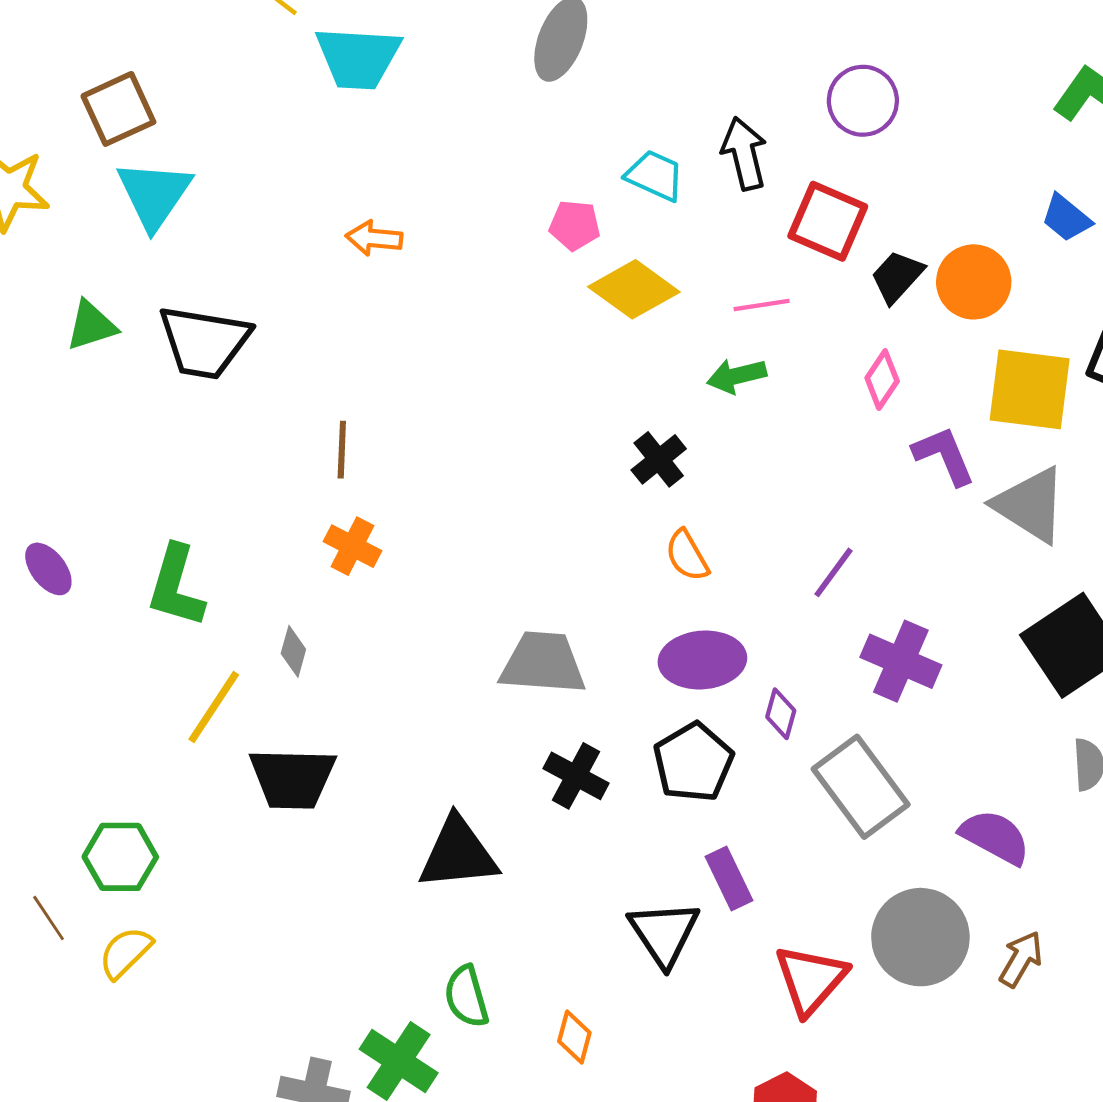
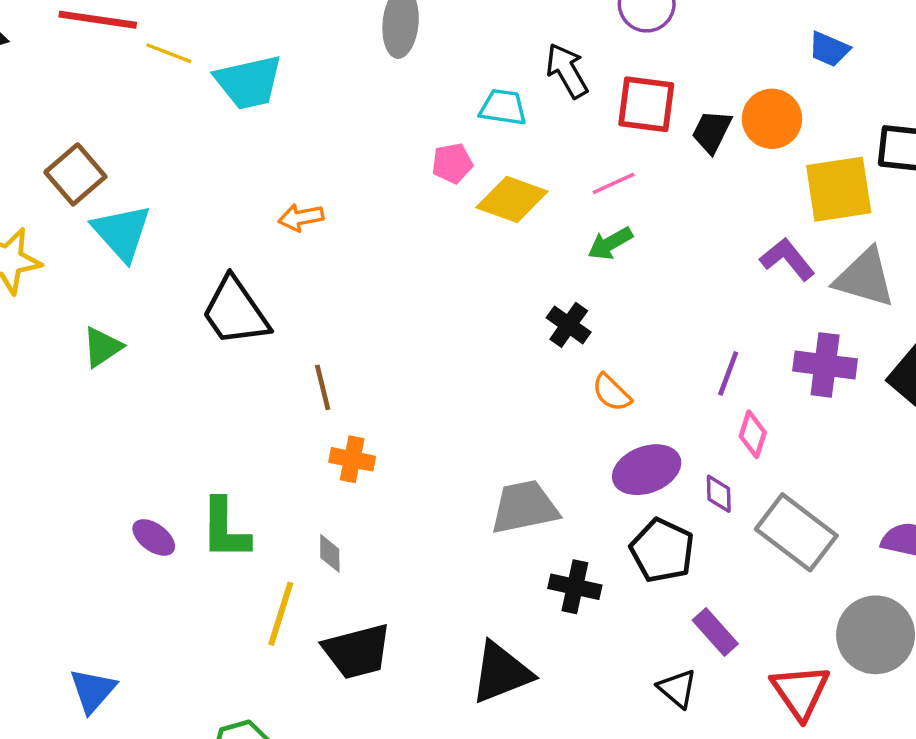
black trapezoid: (204, 342) -> (235, 312), moved, turned 62
pink diamond: (882, 380) -> (753, 434), moved
purple ellipse: (48, 569) -> (154, 537), moved
purple cross: (901, 661) -> (825, 365), moved
black triangle: (664, 933) -> (677, 689), size x0.7

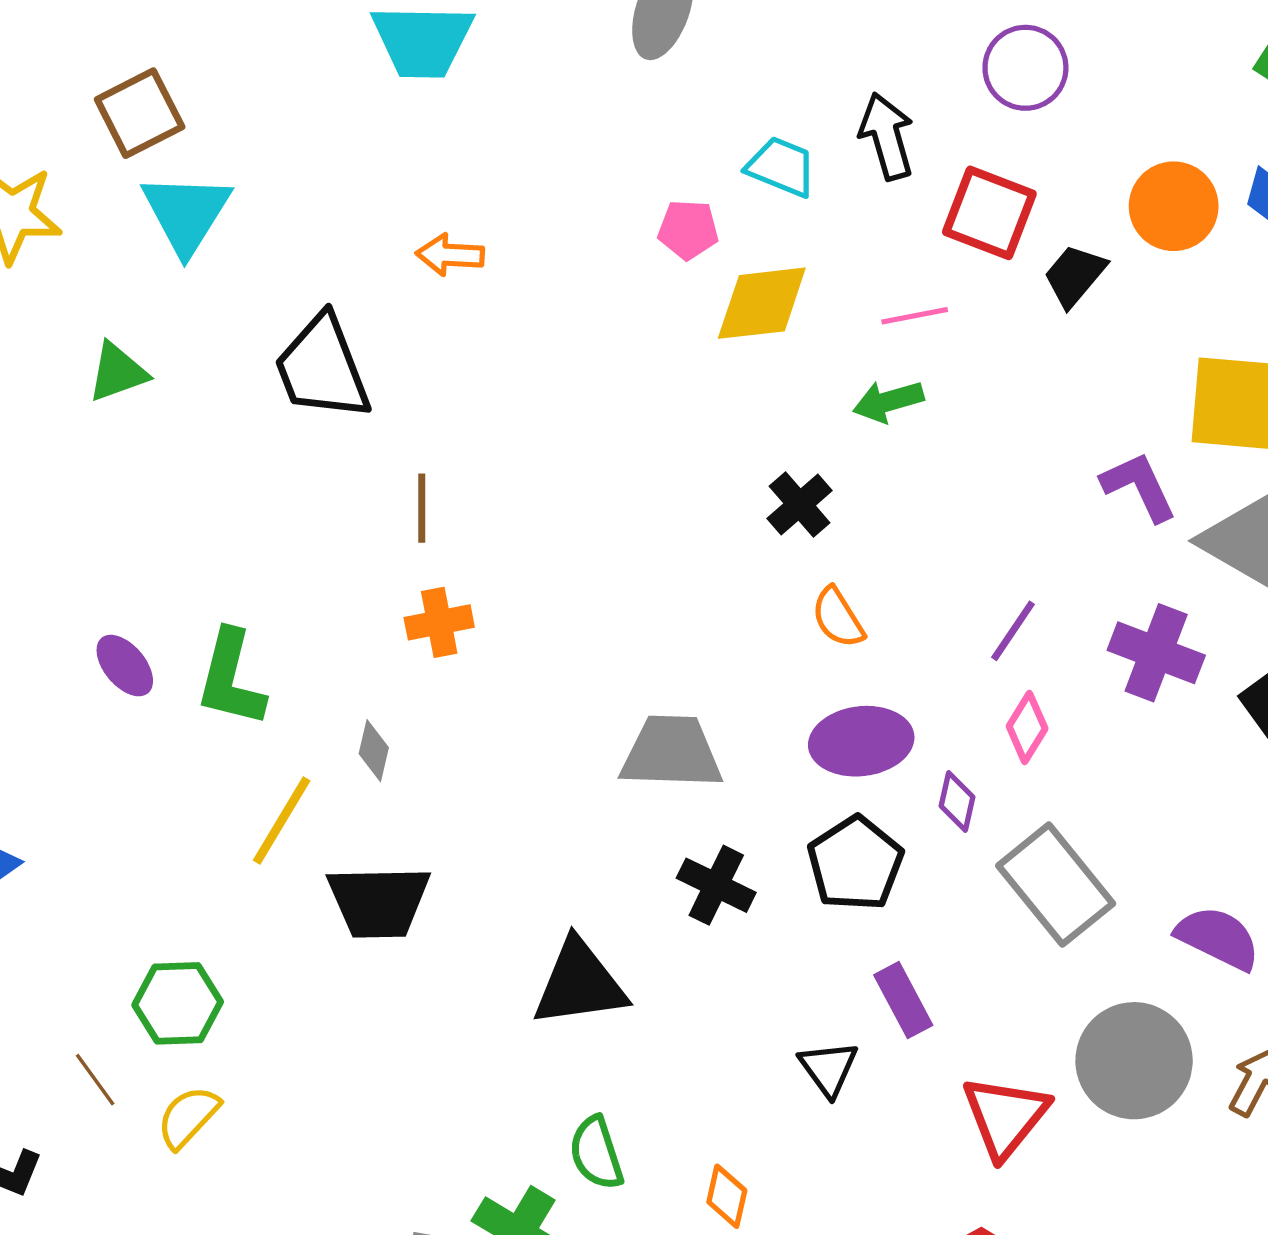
orange circle: (772, 119) -> (1174, 206), moved
yellow diamond: (512, 199) -> (762, 303), turned -40
orange cross: (352, 459) -> (439, 622), turned -36

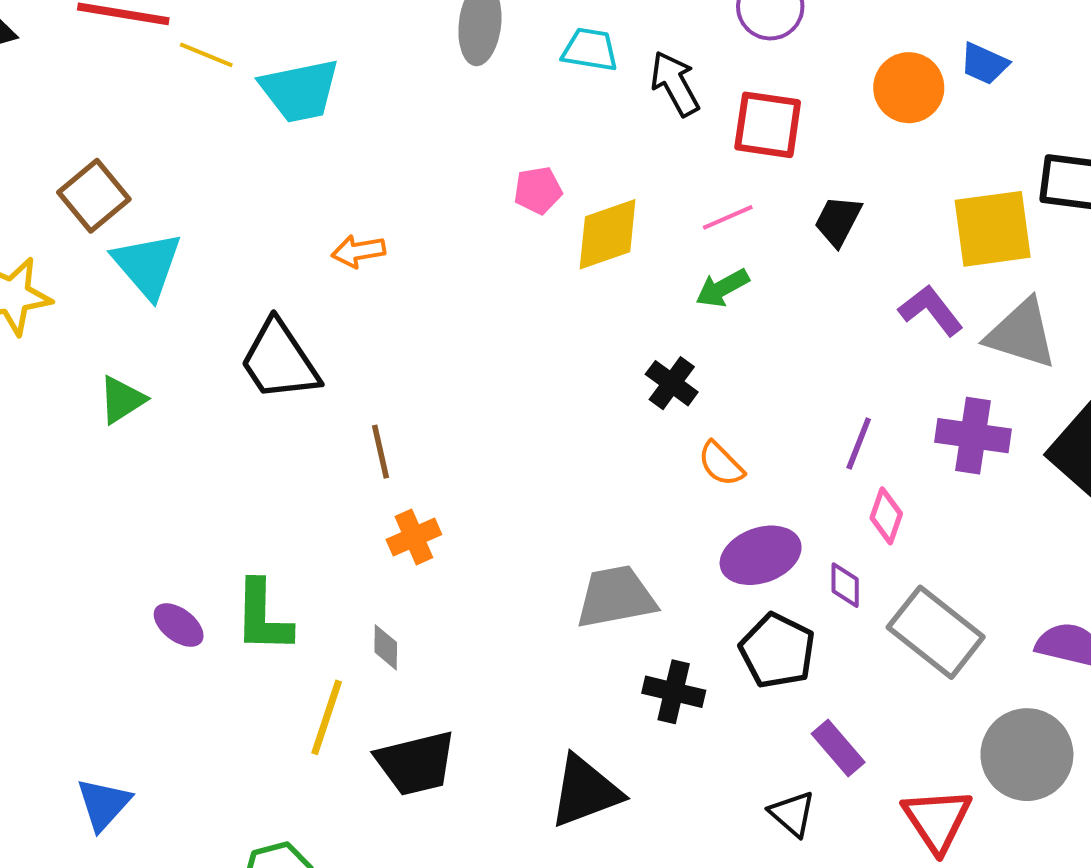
cyan trapezoid: (781, 167) -> (590, 50), moved
black trapezoid: (1075, 275) -> (838, 221), moved

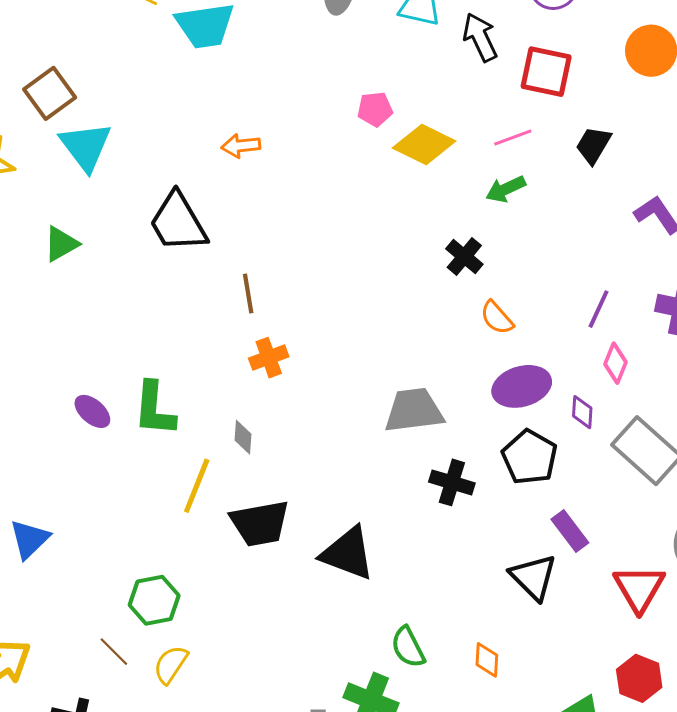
yellow diamond: (608, 234) -> (424, 145), turned 42
black triangle: (585, 791) -> (348, 553), moved, turned 38
black triangle: (792, 814) -> (533, 577), size x1.4

